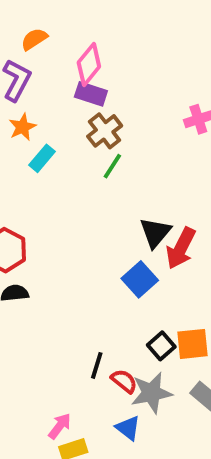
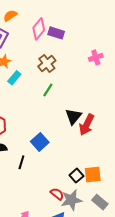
purple rectangle: (91, 94) -> (56, 33), moved
green line: (112, 166) -> (48, 90), moved
blue square: (140, 279) -> (40, 142), moved
black line: (97, 365) -> (21, 162), moved

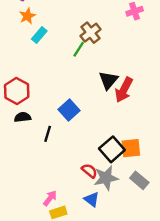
brown cross: (47, 64) -> (90, 33), moved
black square: (76, 176) -> (112, 149), size x1.5

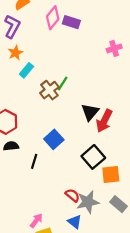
brown cross: (90, 33) -> (49, 90), moved
black square: (112, 149) -> (93, 157), moved

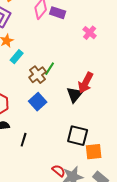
pink cross: (114, 48) -> (90, 33), moved, turned -32
red arrow: (104, 121) -> (86, 83), moved
blue square: (54, 139) -> (38, 102), moved
black square: (93, 157) -> (78, 136), turned -35

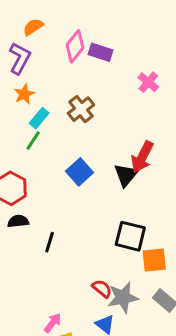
green line: (50, 69) -> (33, 140), moved
brown cross: (38, 75) -> (81, 109), moved
blue square: (38, 102) -> (80, 172), moved

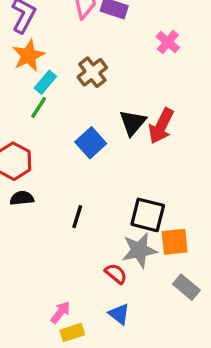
orange star: (24, 94) -> (29, 55), size x1.4
black triangle: (126, 175) -> (133, 123), moved
black line: (50, 242) -> (77, 217), moved
gray star: (123, 297) -> (139, 250), moved

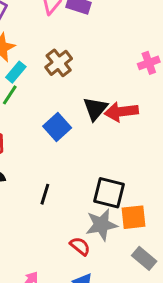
pink cross: (168, 42) -> (149, 63), moved, turned 30
red arrow: (161, 126) -> (121, 112), turned 56

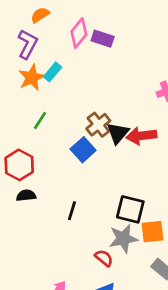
brown cross: (59, 63) -> (98, 125), moved
cyan rectangle: (16, 72) -> (53, 72), moved

